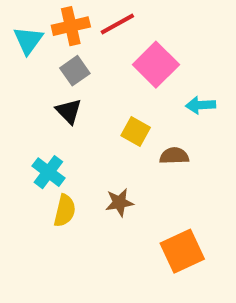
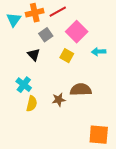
gray square: (75, 71) -> (46, 35), moved
yellow square: (136, 132) -> (67, 56), moved
brown semicircle: (174, 156) -> (81, 90), moved, size x1.5
orange square: (182, 251) -> (99, 135), moved, turned 30

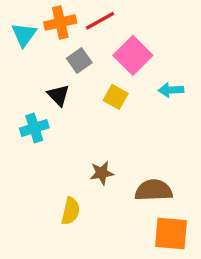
cyan cross: (24, 85) -> (34, 128), moved, turned 35
brown semicircle: (81, 90) -> (154, 190), moved
yellow semicircle: (32, 104) -> (71, 211), moved

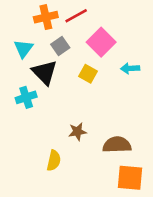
cyan triangle: (24, 35) -> (23, 49), moved
black triangle: (58, 95) -> (45, 72), size x1.5

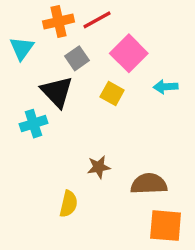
cyan triangle: (23, 49) -> (22, 48), moved

